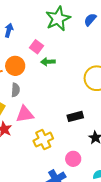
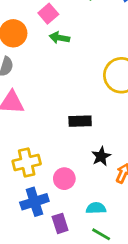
yellow cross: (43, 140) -> (27, 163), moved

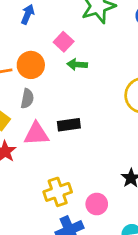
black rectangle: (80, 121) -> (69, 125), moved

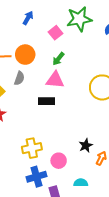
pink square: (64, 42) -> (55, 33), moved
green arrow: (77, 65) -> (58, 59), turned -64
pink triangle: (36, 134) -> (55, 80), moved

